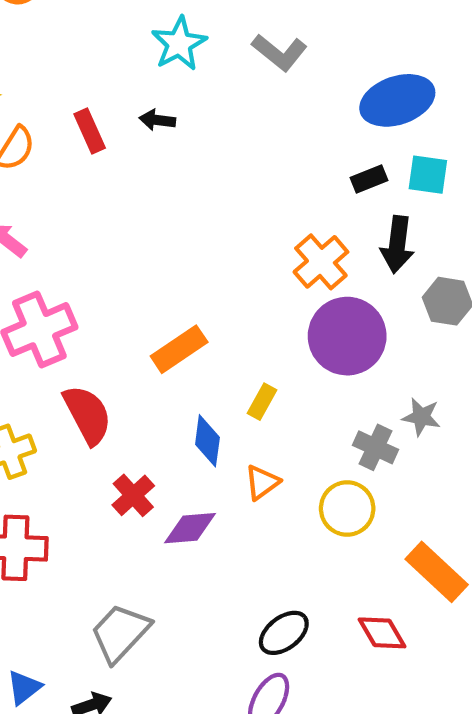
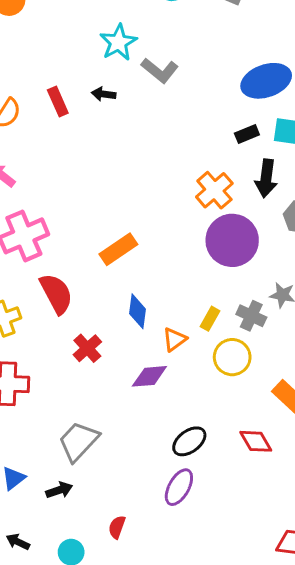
gray L-shape: (279, 52) -> (160, 70), moved
yellow rectangle: (262, 402) -> (210, 319), moved
purple diamond: (190, 528) -> (149, 376), moved

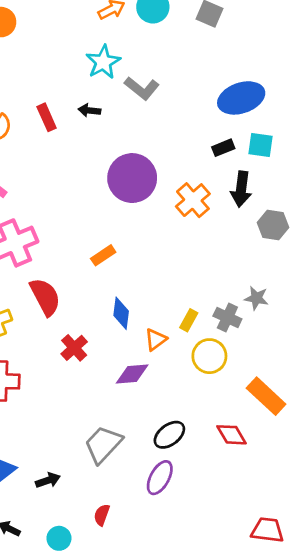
purple circle: (232, 240) -> (132, 178), moved
orange rectangle: (118, 249) -> (103, 255), size x0.7
gray trapezoid: (78, 441) -> (103, 444), moved

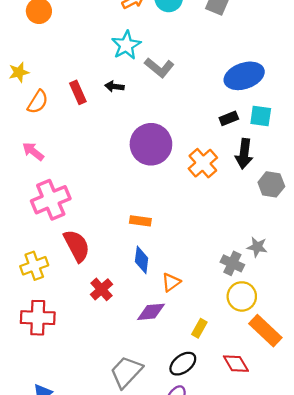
orange rectangle: (103, 255) -> (140, 221), moved, turned 42
yellow rectangle: (189, 320) -> (199, 328), moved
yellow circle: (209, 356) -> (242, 296), moved

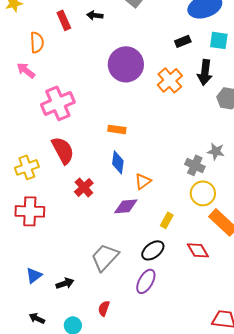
orange semicircle: (38, 102) -> (37, 42), moved, turned -35
black rectangle: (229, 118) -> (183, 41), moved
pink cross: (51, 200) -> (58, 103), moved

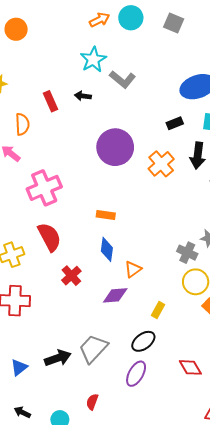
red diamond: (198, 250) -> (190, 367), moved
black arrow: (65, 283) -> (58, 358), moved, size x1.4

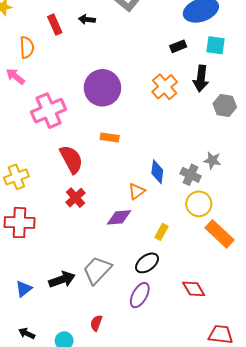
purple circle: (115, 147) -> (102, 88), moved
red semicircle: (49, 237) -> (71, 159), moved
blue diamond: (107, 249) -> (157, 172), moved

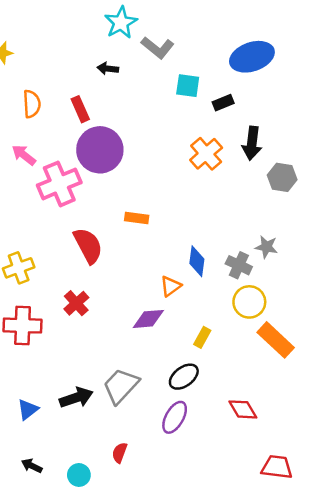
red rectangle: (55, 25) -> (80, 109), moved
cyan square: (215, 45) -> (188, 86), moved
pink arrow: (15, 76) -> (24, 155), moved
purple circle: (102, 88) -> (100, 150), moved
red cross: (75, 198) -> (76, 303), moved

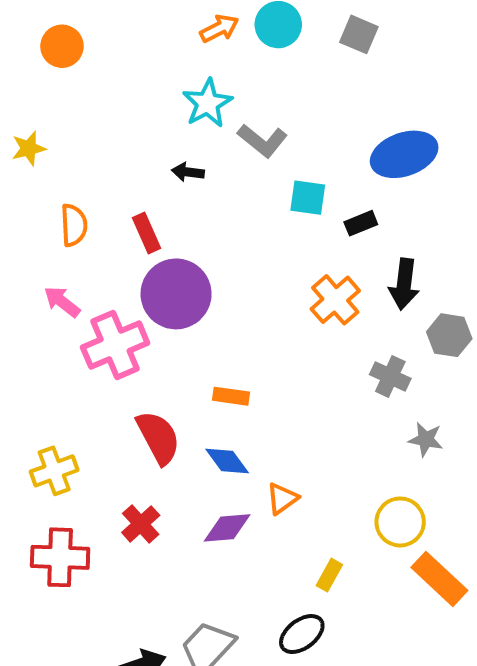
blue diamond: (197, 261) -> (227, 461), moved, turned -44
gray cross: (239, 265) -> (390, 376), moved
purple diamond: (148, 319) -> (227, 528), moved

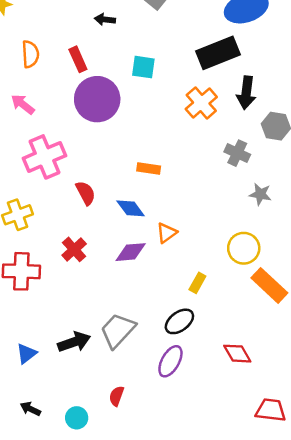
cyan square: (308, 198) -> (143, 67), moved
black rectangle: (361, 223) -> (218, 53), size x2.0
pink cross: (115, 345) -> (44, 157), moved
orange rectangle: (231, 396) -> (149, 169), moved
red semicircle: (158, 437) -> (86, 193), size x0.7

